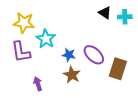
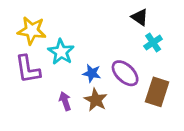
cyan cross: (125, 17) -> (153, 43), moved, turned -32
purple arrow: (38, 84) -> (65, 101), moved

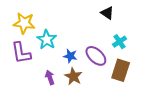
cyan cross: (153, 43) -> (119, 42), moved

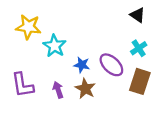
black triangle: (107, 13) -> (138, 15), moved
purple L-shape: (21, 53) -> (22, 85), moved

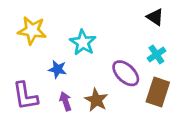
cyan star: (54, 46) -> (83, 42), moved
blue star: (82, 65) -> (57, 69), moved

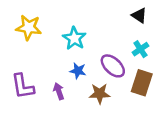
blue star: (57, 69) -> (78, 71), moved
brown star: (96, 100) -> (100, 94), moved, turned -30

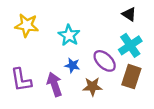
cyan cross: (140, 49) -> (130, 45), size x1.5
purple arrow: (59, 91) -> (55, 84), size x1.5

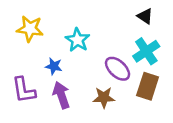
blue star: (72, 65) -> (54, 66), moved

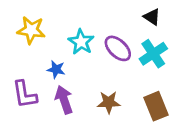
purple ellipse: (118, 69) -> (118, 48), moved
brown rectangle: (148, 86) -> (156, 106), moved, turned -40

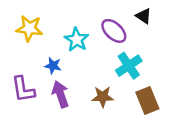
purple ellipse: (118, 48) -> (114, 31), moved
cyan cross: (153, 54) -> (129, 66), moved

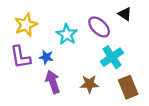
yellow star: (29, 28) -> (26, 25), turned -30
purple L-shape: (23, 89) -> (20, 57), moved

